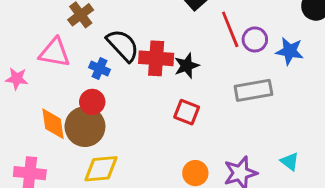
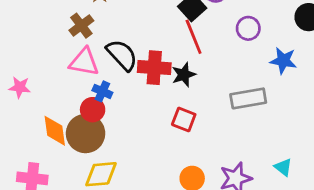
red line: (230, 29) -> (194, 37), moved
purple circle: (255, 39) -> (248, 28), moved
pink triangle: (54, 53) -> (84, 62), moved
blue cross: (100, 69) -> (102, 91), moved

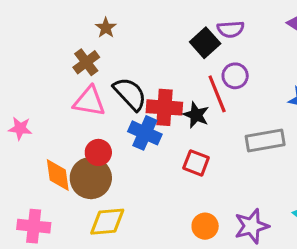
purple circle: (248, 28) -> (235, 76), moved
red line: (194, 37) -> (217, 94), moved
black star: (184, 75) -> (196, 115), turned -30
blue cross: (102, 91) -> (145, 133), moved, size x1.5

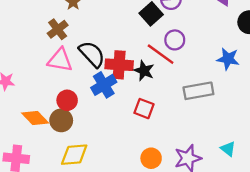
red line: (217, 94) -> (161, 54), turned -32
blue cross: (145, 133) -> (104, 85), turned 35
orange diamond: (58, 175) -> (35, 118), turned -36
brown circle: (91, 178) -> (61, 120), size x0.7

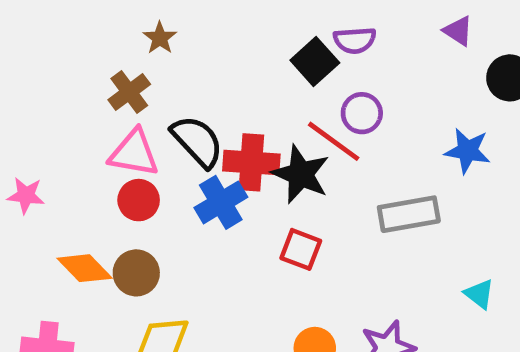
black star: (144, 71) -> (301, 174), size x1.4
red circle: (67, 100) -> (139, 200), moved
cyan triangle: (228, 149) -> (479, 294), moved

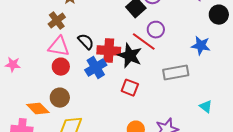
black semicircle: (197, 141) -> (86, 42), size x0.7
orange diamond: (85, 268) -> (38, 109), moved

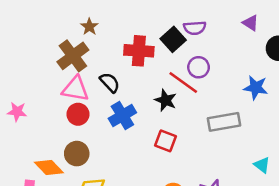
brown cross: (57, 21) -> (73, 56), size x1.4
red cross: (109, 51) -> (139, 51), moved
black star: (130, 56) -> (166, 100), size x0.7

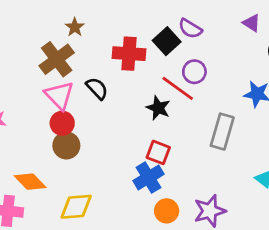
purple semicircle: (195, 28) -> (190, 29), turned 35
pink triangle: (75, 89) -> (59, 95), turned 36
blue cross: (122, 115) -> (148, 177), moved
gray rectangle: (224, 122) -> (222, 132), turned -64
brown circle: (77, 154) -> (66, 145), moved

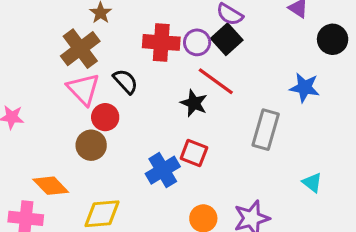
black square: (167, 41) -> (227, 39), moved
purple circle: (194, 72) -> (197, 42), moved
red circle: (62, 123) -> (105, 117), moved
blue cross: (148, 177) -> (163, 170), moved

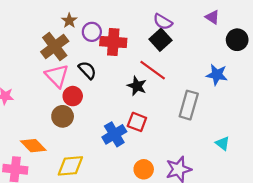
purple circle: (197, 42) -> (92, 32), moved

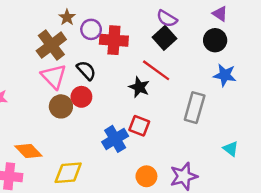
black circle: (237, 40) -> (215, 40), moved
red circle: (73, 96) -> (81, 97), moved
brown circle: (63, 116) -> (61, 106), moved

